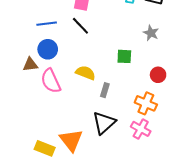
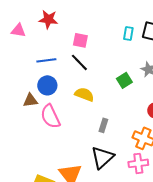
green square: (124, 56) -> (124, 80), moved, turned -35
yellow semicircle: (86, 73) -> (84, 94), moved
pink cross: (141, 129) -> (138, 163), turned -36

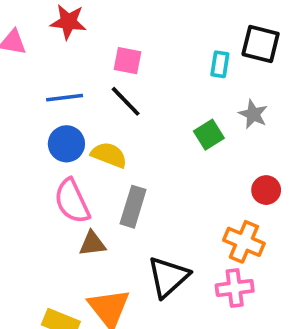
cyan rectangle: (128, 33) -> (220, 64), moved
yellow semicircle: (84, 94) -> (109, 155), moved
brown triangle: (30, 100) -> (92, 244), moved
gray rectangle: (103, 125) -> (133, 207), moved, size x1.5

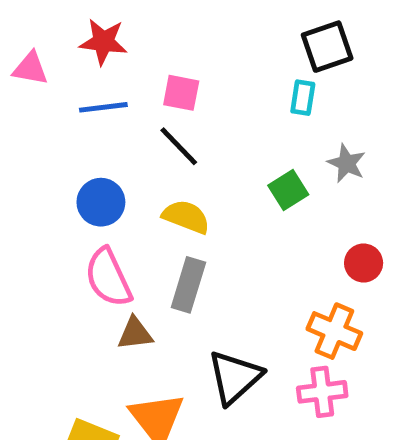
black square: (261, 44) -> (327, 47), moved, turned -33
blue line: (65, 98) -> (103, 107), moved
yellow semicircle: (109, 155) -> (186, 217), moved

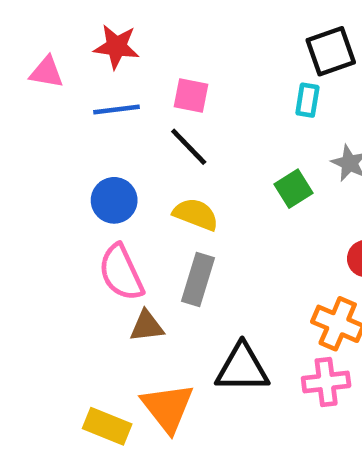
black triangle: (235, 377) -> (242, 368), turned 42

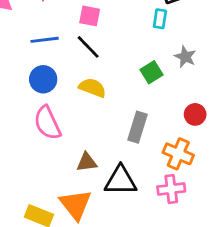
blue line: (116, 109) -> (45, 40), moved
gray rectangle: (198, 280) -> (137, 127), moved
brown triangle: (147, 326) -> (87, 162), moved

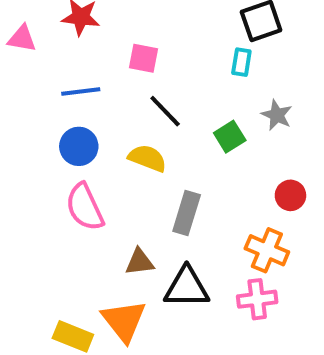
black line: (88, 47) -> (165, 111), moved
gray rectangle: (137, 127) -> (187, 213), moved

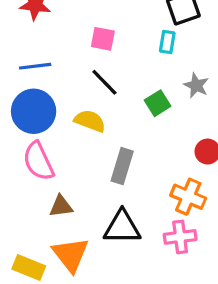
pink square: (143, 58) -> (103, 39), moved
blue circle: (79, 146) -> (34, 111), size x1.4
brown triangle: (140, 262) -> (61, 206), moved

